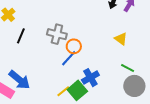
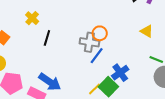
gray cross: (57, 34) -> (89, 42), moved
orange circle: (74, 46) -> (100, 33), moved

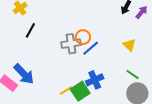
gray cross: (89, 42) -> (71, 44), turned -30
blue line: (97, 56) -> (91, 48), moved

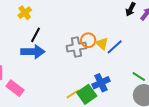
yellow triangle: (129, 45) -> (102, 44), moved
blue line: (91, 48) -> (115, 47), moved
blue arrow: (24, 74) -> (33, 52), moved, turned -45

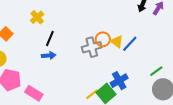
blue arrow: (33, 52) -> (49, 55), size x0.6
green line: (139, 77) -> (156, 71), turned -64

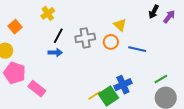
yellow triangle: (117, 42) -> (120, 25), moved
blue line: (130, 44) -> (137, 49), turned 54
gray cross: (92, 47) -> (85, 38), moved

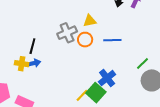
yellow cross: (48, 13) -> (22, 64), moved, turned -32
yellow triangle: (120, 25) -> (90, 21), turned -40
gray cross: (85, 38) -> (67, 33), moved

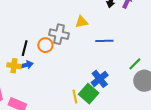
gray cross: (67, 33) -> (59, 34), turned 36
orange circle: (85, 40) -> (45, 45), moved
yellow line: (82, 95) -> (75, 97), turned -56

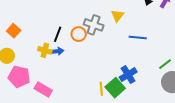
yellow triangle: (82, 22) -> (117, 16), turned -48

